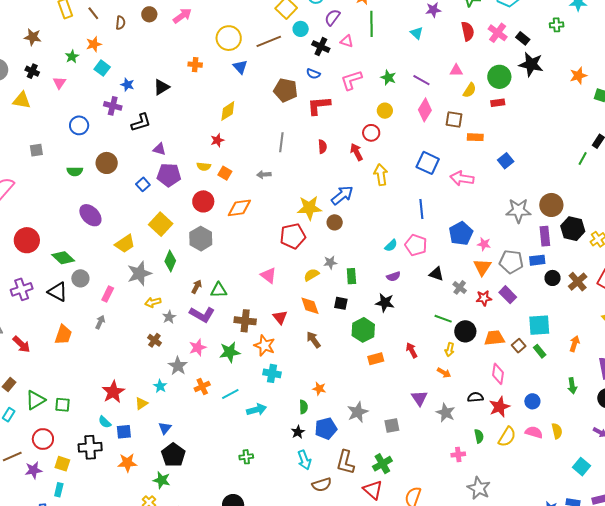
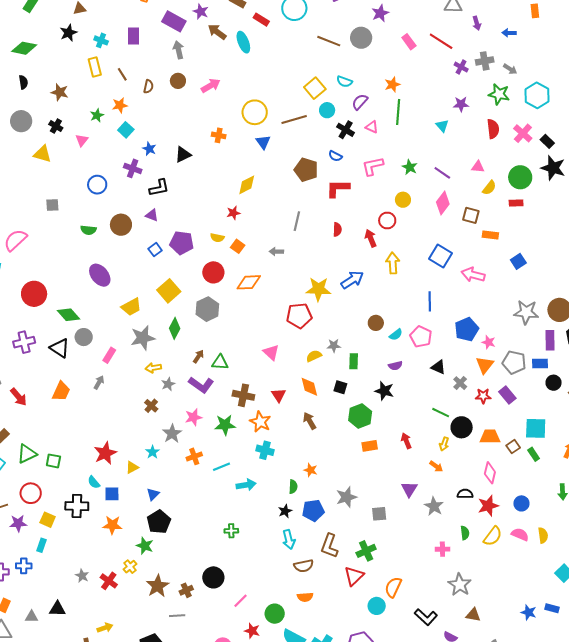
purple triangle: (159, 149) -> (152, 215), moved
brown circle: (335, 222) -> (376, 323), moved
red triangle: (373, 490) -> (354, 576), turned 30

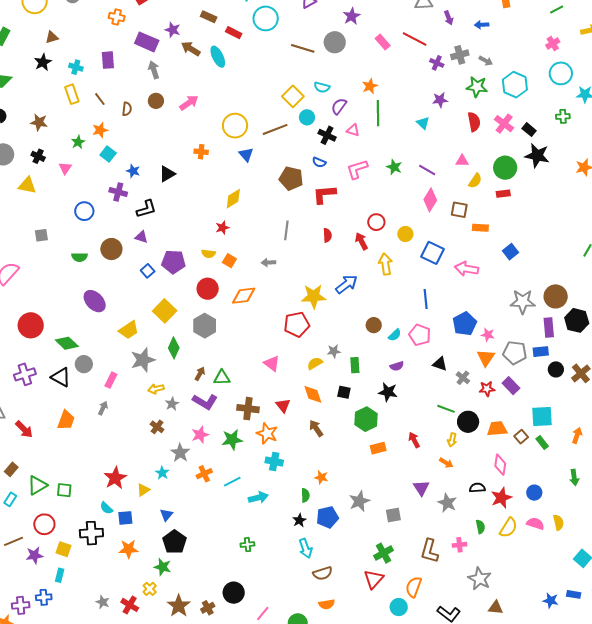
yellow circle: (403, 200) -> (405, 234), moved
brown L-shape: (329, 546) -> (429, 551), moved

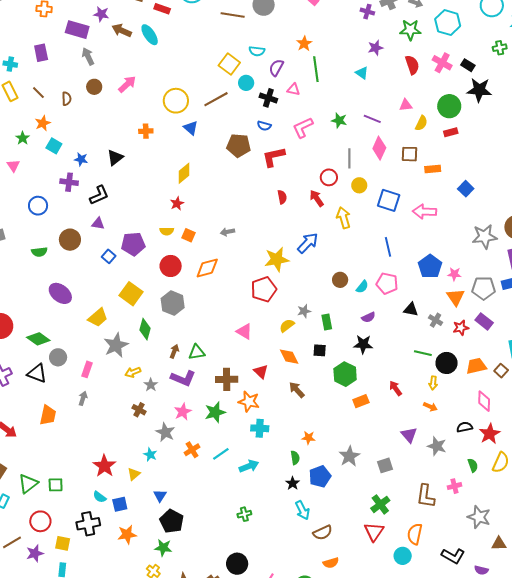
gray line: (286, 230) -> (349, 158), moved

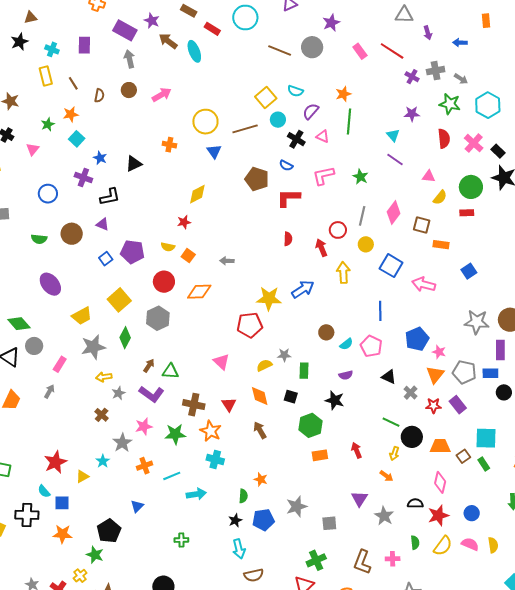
purple line: (372, 119) -> (395, 160), moved
blue triangle: (160, 496) -> (137, 506), moved

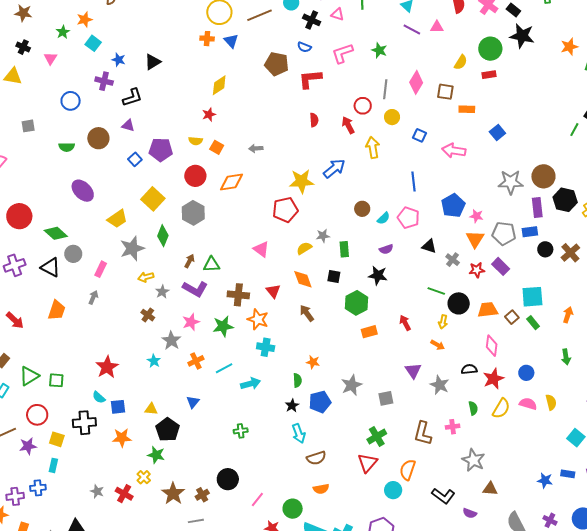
orange cross: (169, 145) -> (207, 39), moved
pink triangle: (429, 176) -> (437, 27), moved
blue square: (391, 266) -> (419, 135), size x0.6
yellow triangle: (82, 476) -> (151, 409), moved, turned 40

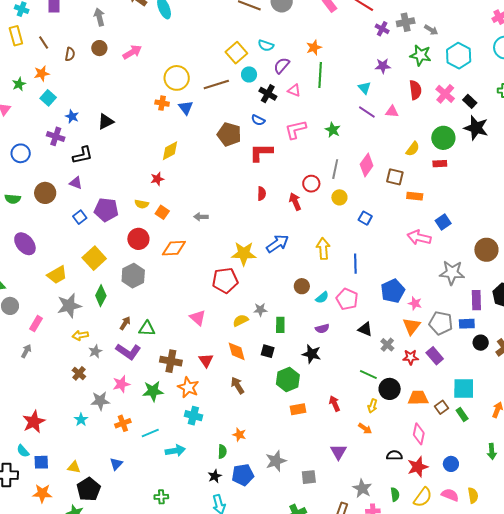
yellow arrow: (373, 148) -> (323, 248), moved
pink arrow: (454, 151) -> (419, 237), moved
brown circle: (543, 176) -> (486, 250), moved
gray star: (171, 340) -> (100, 401), turned 30
gray star: (440, 385) -> (362, 488), moved

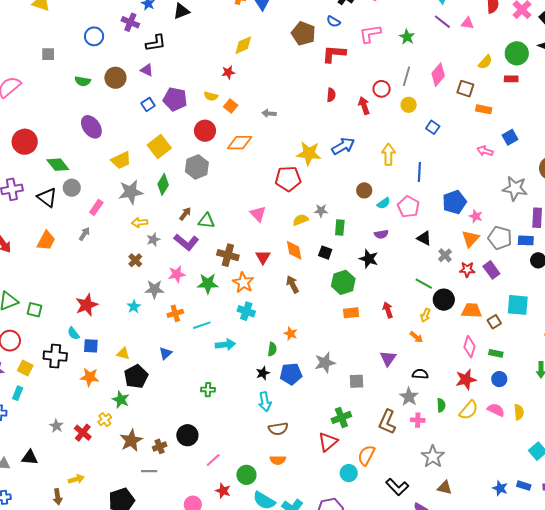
pink arrow: (419, 237) -> (485, 151), size x0.7
green rectangle: (462, 415) -> (496, 353), moved, turned -48
black semicircle: (394, 455) -> (420, 374), moved

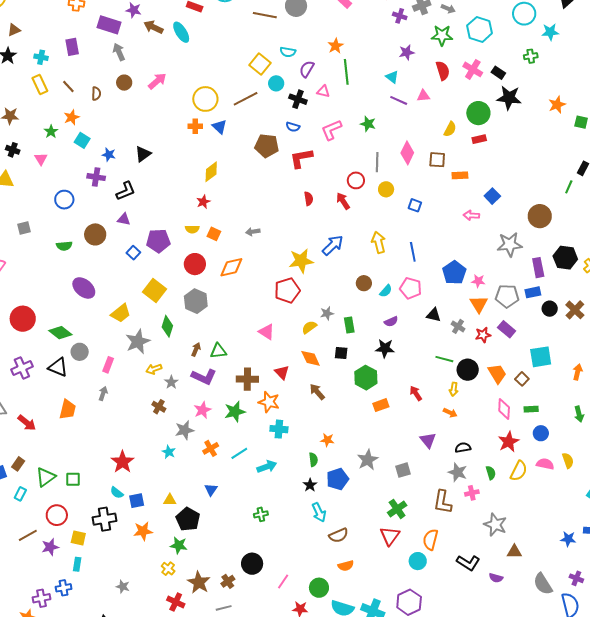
orange trapezoid: (472, 311) -> (497, 374), turned 70
red cross: (83, 433) -> (176, 602), moved

